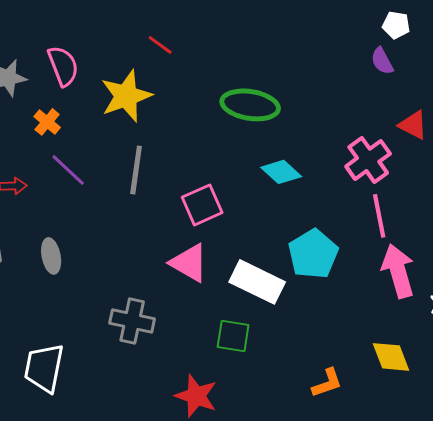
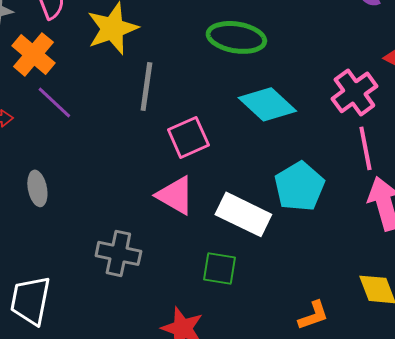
orange cross: (47, 122) -> (33, 54), size x1.6
gray line: (136, 170) -> (146, 86), moved
cyan diamond: (281, 172) -> (267, 104), size x1.4

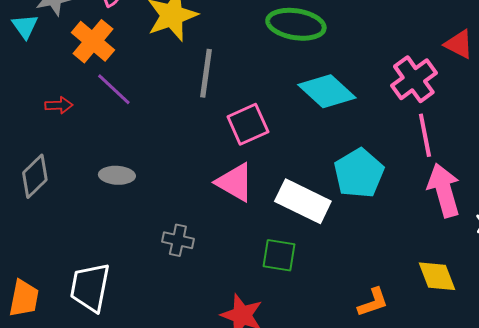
gray ellipse: (37, 188) -> (117, 175), moved, turned -76
gray cross: (118, 253) -> (178, 240), size x0.7

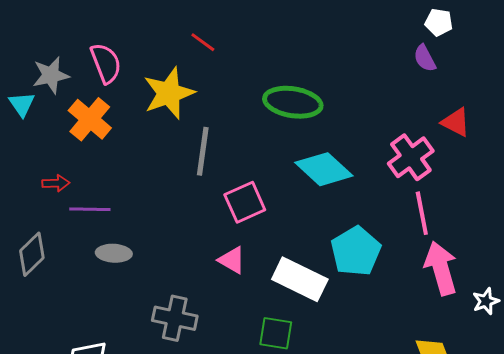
purple line: (114, 89) -> (90, 209), moved, turned -42
pink triangle: (235, 182) -> (232, 260), size x0.7
gray cross: (178, 240) -> (175, 318), size x1.4

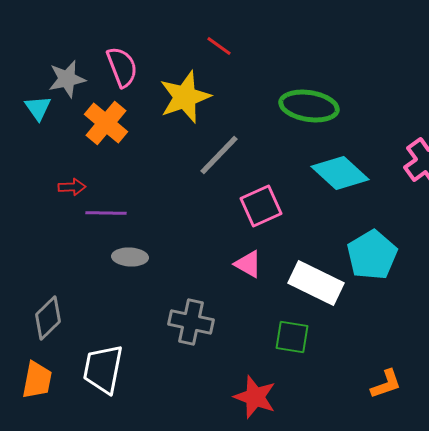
gray line: (203, 151) -> (219, 155), turned 36
gray diamond: (32, 254) -> (48, 318), moved

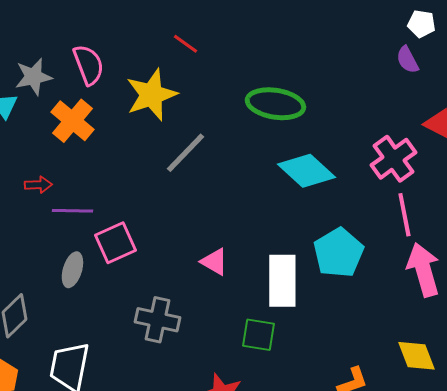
pink square: (261, 206) -> (115, 243), moved
gray ellipse: (130, 257) -> (72, 270), moved, turned -76
white rectangle: (316, 283) -> (282, 281), turned 64

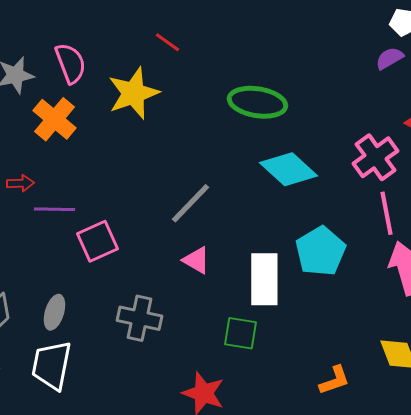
purple semicircle: (407, 60) -> (389, 58), turned 88
gray line: (185, 153) -> (190, 203), moved
gray ellipse: (72, 270) -> (54, 312), moved

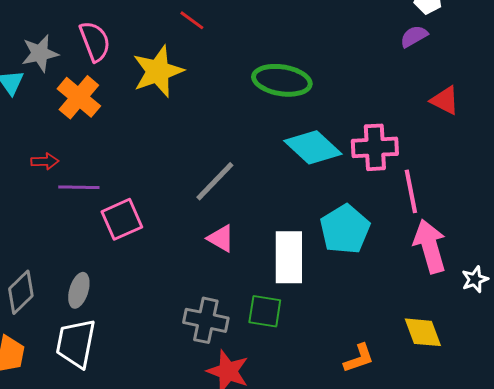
pink cross: (375, 157) -> (375, 147), moved, turned 33
gray cross: (139, 318) -> (206, 320), moved

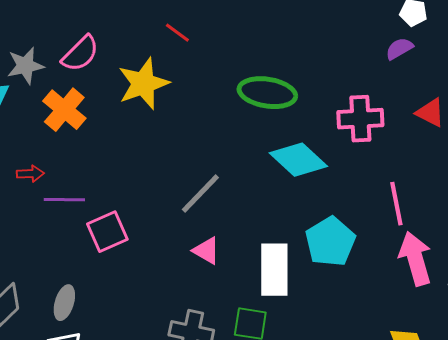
pink semicircle: (95, 41) -> (80, 54), turned 66
pink cross: (375, 147) -> (360, 119), moved

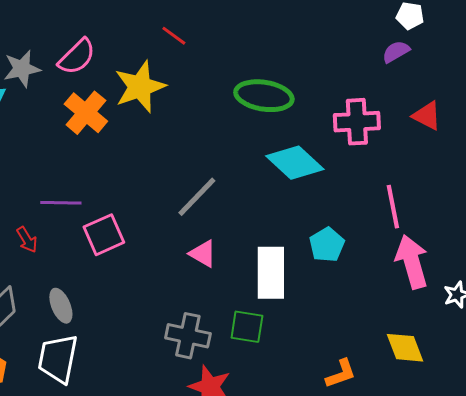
orange cross: (64, 110) -> (86, 113), moved
red arrow: (30, 174) -> (27, 240), moved, turned 60
cyan pentagon: (330, 242) -> (327, 245), size x0.7
gray ellipse: (64, 303) -> (61, 306), turned -40

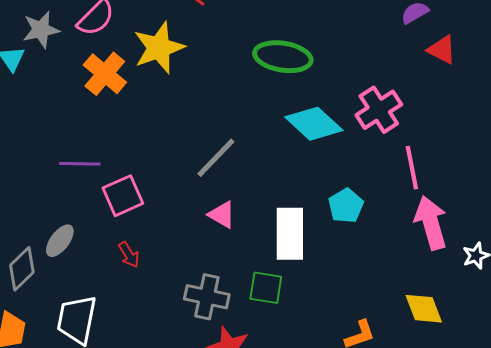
red triangle: (427, 116) -> (442, 50), moved
pink cross: (357, 122) -> (379, 110), moved, turned -30
red arrow: (27, 240) -> (129, 255), moved
gray ellipse: (61, 306) -> (60, 241), moved, turned 60

